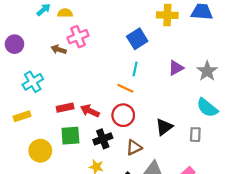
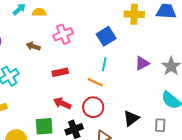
pink cross: (78, 37) -> (63, 34), moved
red rectangle: (65, 108) -> (60, 72), moved

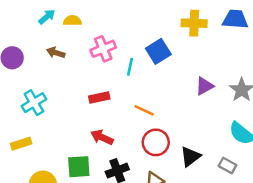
brown arrow: (33, 46) -> (56, 53), moved
cyan line: (104, 64) -> (130, 67), moved
red circle: (93, 107) -> (156, 142), moved
gray rectangle: (160, 125) -> (228, 165), turned -64

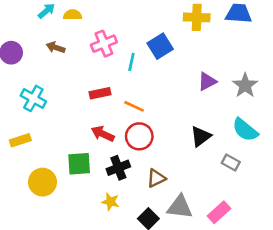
cyan cross: (34, 103) -> (33, 98), turned -30
orange line: (144, 110) -> (134, 106), moved
red circle: (156, 142) -> (139, 136), moved
black triangle: (190, 156) -> (201, 136), moved

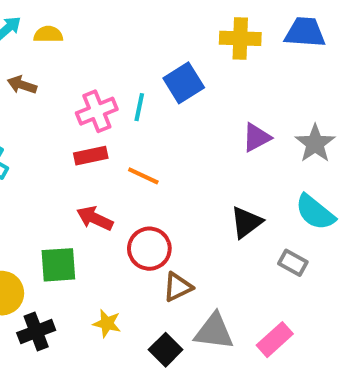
pink cross: (104, 44) -> (97, 111), moved
red circle: (139, 136) -> (149, 249), moved
black cross: (118, 168) -> (36, 332), moved

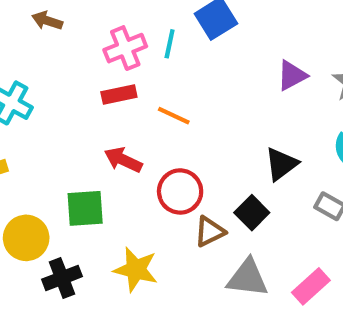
yellow star: (107, 323) -> (136, 270), size x1.5
black square: (166, 350) -> (252, 213), moved

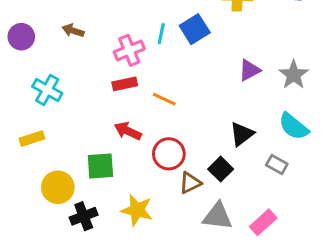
cyan line: (170, 44) -> (161, 34), moved

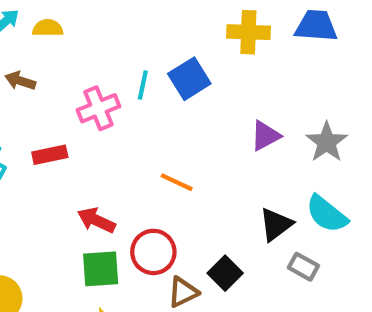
red rectangle: (125, 84) -> (50, 155), moved
orange line: (164, 99) -> (177, 182), moved
black triangle: (242, 134) -> (276, 224), moved
green square: (100, 166) -> (101, 269), moved

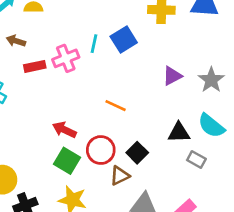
red rectangle: (50, 155) -> (35, 66), moved
black triangle: (276, 224) -> (179, 132), turned 35
green square: (101, 269) -> (67, 161), turned 35
black square: (225, 273) -> (137, 153), moved

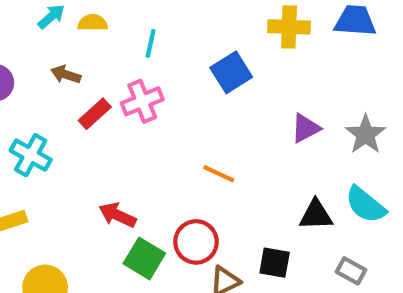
cyan line: (94, 44) -> (151, 43), moved
red rectangle: (35, 66) -> (95, 114), turned -30
red arrow: (64, 130) -> (117, 215), moved
black square: (137, 153) -> (275, 263), moved, turned -35
gray rectangle: (196, 159) -> (351, 271), moved

